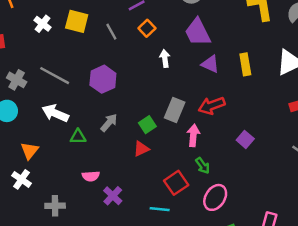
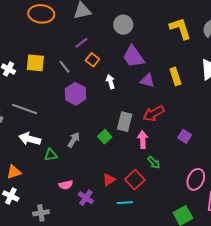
purple hexagon: (103, 79) -> (76, 94), moved
red triangle: (141, 149) -> (109, 180), moved
orange triangle: (30, 151) -> (14, 172), turned 42
pink ellipse: (215, 197) -> (196, 179), moved

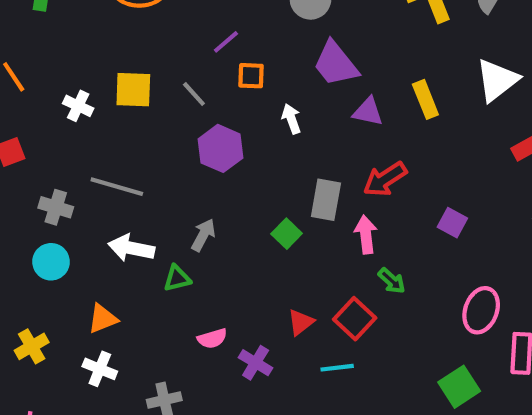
orange square: (92, 60) -> (251, 76), turned -32
gray arrow: (74, 140) -> (203, 235), moved

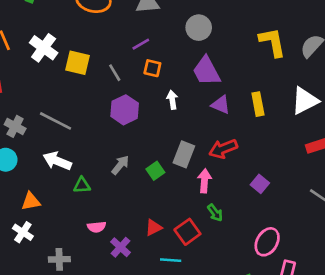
white cross: (78, 106) -> (44, 48), moved, size x1.5
gray arrow: (203, 235) -> (120, 165), moved

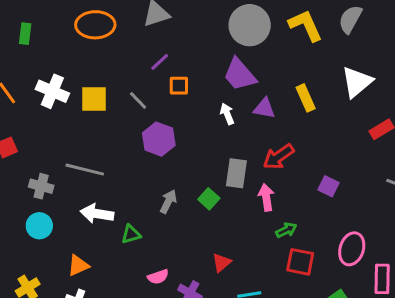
gray circle: (199, 28) -> (250, 25), moved, size x1.4
white arrow: (172, 100) -> (227, 114), moved
green arrow: (215, 213) -> (286, 230), turned -66
red square: (187, 232) -> (300, 262), moved, turned -30

